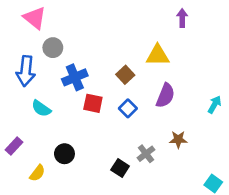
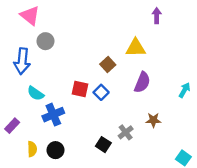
blue cross: (75, 77) -> (53, 115), moved
blue square: (128, 108) -> (101, 92), moved
black circle: (64, 154) -> (55, 150), moved
yellow semicircle: (37, 173) -> (32, 149), turned -40

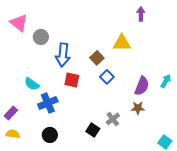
pink triangle: (30, 16) -> (19, 23), moved
blue arrow: (22, 61) -> (63, 55), moved
purple semicircle: (142, 82) -> (142, 86), moved
blue square: (101, 92) -> (107, 77), moved
yellow semicircle: (32, 149) -> (13, 134), moved, turned -80

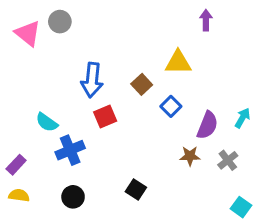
gray circle: (41, 37) -> (60, 22), moved
blue square: (107, 77) -> (171, 106), moved
red square: (72, 80) -> (105, 117), turned -35
brown star: (138, 108) -> (190, 156), moved
gray cross: (113, 119) -> (228, 160), moved

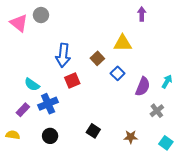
brown star: (190, 156) -> (131, 137), moved
purple rectangle: (16, 165) -> (23, 110), moved

